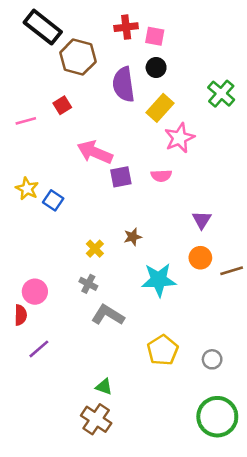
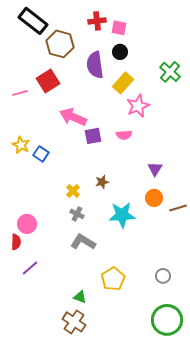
red square: (62, 105) -> (48, 81), size x1.6
gray cross: (88, 284) -> (77, 214), moved
yellow pentagon: (163, 350) -> (113, 279), moved

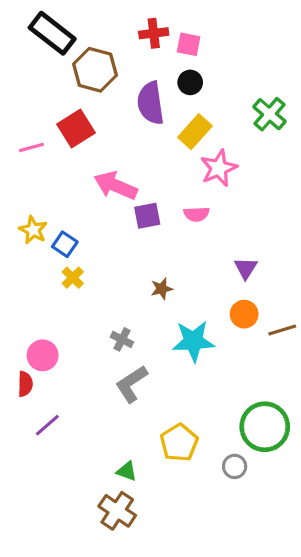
yellow cross: (73, 191) -> (73, 278), moved
gray L-shape: (83, 242) -> (131, 384), turned -65
gray circle: (163, 276) -> (235, 466), moved
green circle: (167, 320) -> (265, 427), moved

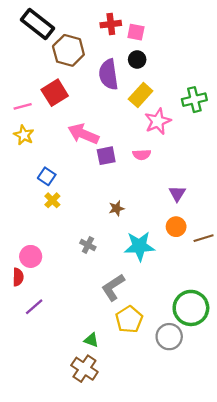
green cross: (270, 114) -> (194, 100), moved, turned 35
yellow star: (33, 230) -> (24, 135), moved
gray L-shape: (131, 384) -> (113, 287), moved
gray circle: (235, 466) -> (169, 337), size x1.5

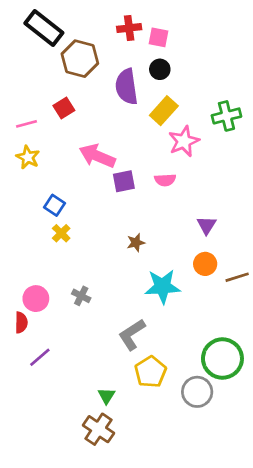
red square: (55, 93) -> (64, 108), size x0.7
gray cross: (88, 245) -> (81, 296), moved
green triangle: (91, 340) -> (107, 396), turned 42

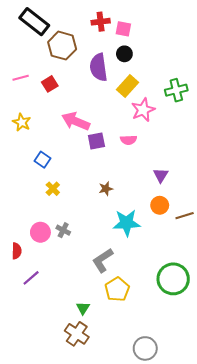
pink line: (27, 124) -> (21, 78), moved
yellow cross: (61, 233) -> (53, 189), moved
pink circle: (36, 299) -> (40, 232), moved
gray circle: (197, 392) -> (145, 348), moved

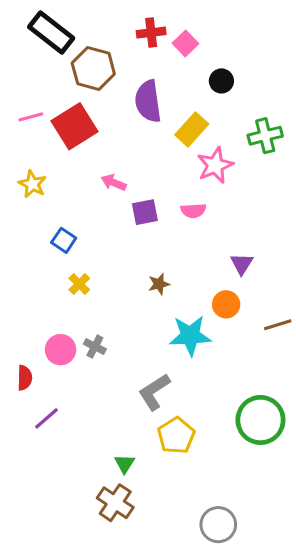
pink square: (123, 29) -> (185, 43), turned 35
black circle: (124, 54) -> (221, 81), moved
red square: (50, 84) -> (75, 126), size x1.8
pink arrow: (76, 121) -> (114, 183), size x0.6
orange circle: (160, 205) -> (226, 304), moved

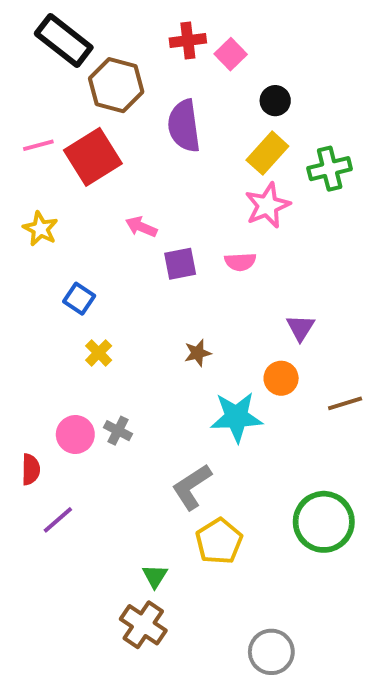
yellow rectangle: (192, 129) -> (267, 153), moved

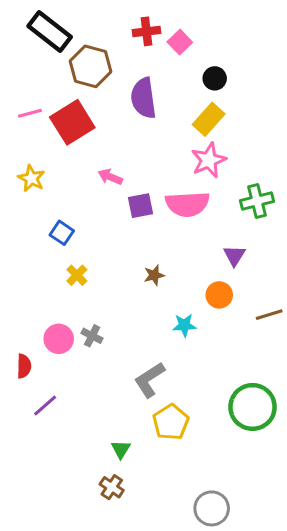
green cross: (330, 169) -> (257, 201), moved
pink semicircle: (240, 262) -> (187, 204), size x1.8
cyan star: (236, 417) -> (184, 325), size x0.6
brown cross: (143, 625) -> (112, 487), size x0.7

